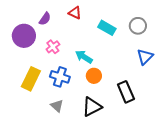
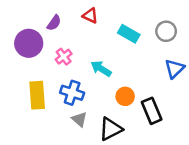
orange circle: (94, 76) -> (125, 96), moved
yellow rectangle: (31, 79) -> (37, 95), turned -30
gray triangle: (57, 106) -> (79, 119), moved

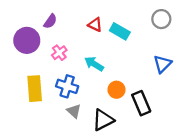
red triangle: (90, 16) -> (95, 25), moved
gray circle: (166, 31) -> (161, 19), moved

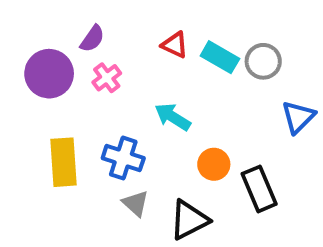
gray circle: (161, 19) -> (263, 61), moved
pink cross: (59, 53) -> (107, 78), moved

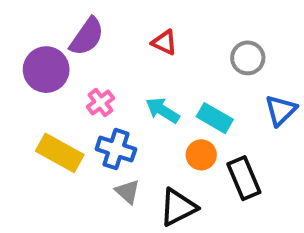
purple semicircle: (92, 39) -> (87, 37), size x1.5
cyan rectangle: (220, 57) -> (215, 118), moved
pink cross: (107, 78) -> (100, 103), moved
yellow rectangle: (63, 162) -> (60, 153), turned -57

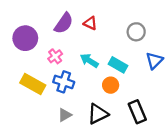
purple semicircle: (87, 37) -> (64, 23), moved
black rectangle: (244, 178) -> (137, 112), moved
gray triangle: (128, 192) -> (65, 115), moved, turned 48

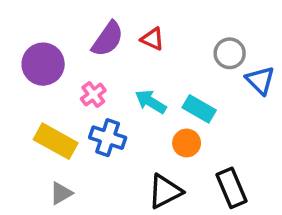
blue triangle: (154, 61) -> (260, 80), moved, turned -30
gray triangle: (65, 115) -> (61, 193), moved

